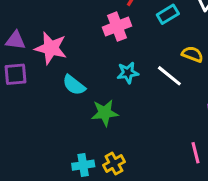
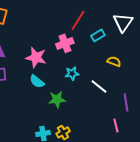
pink star: (51, 48) -> (36, 57), moved
white line: (169, 76) -> (99, 86), moved

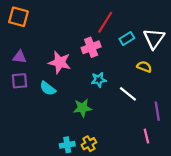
white triangle: (123, 22) -> (154, 39), moved
cyan semicircle: (37, 81) -> (48, 88), moved

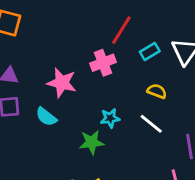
yellow semicircle: (144, 67) -> (157, 91), moved
cyan star: (99, 80) -> (110, 118), moved

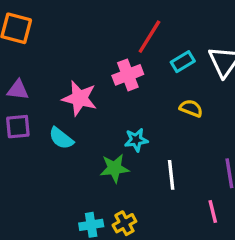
white line: (151, 124) -> (171, 175), moved, turned 45

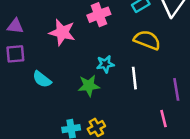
yellow semicircle: (191, 108) -> (147, 40), size x1.5
cyan semicircle: (61, 138) -> (42, 79), moved
white line: (171, 175) -> (134, 78), moved

